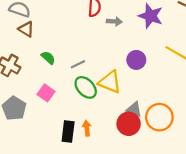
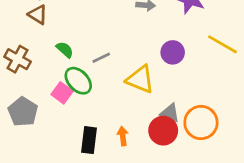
green ellipse: (86, 87) -> (78, 81), moved
orange arrow: (87, 128) -> (123, 136), moved

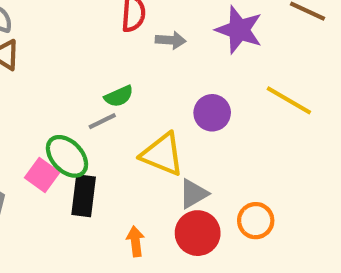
green semicircle: (65, 50) -> (119, 96), moved, turned 114
gray triangle: (170, 113) -> (193, 194), moved, turned -50
orange circle: (201, 123) -> (256, 221), size x0.7
black rectangle: (89, 140) -> (84, 196), moved

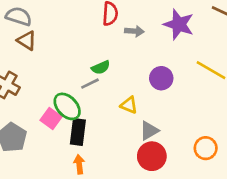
yellow triangle: (162, 154) -> (129, 105), size x0.6
orange circle: (256, 221) -> (206, 148), moved
orange arrow: (135, 241) -> (79, 164), moved

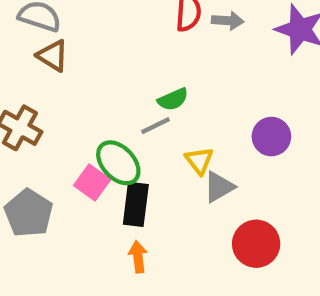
gray arrow: (134, 31) -> (228, 21), moved
purple circle: (161, 78) -> (271, 137), moved
yellow triangle: (129, 105) -> (199, 161), moved, turned 30
gray triangle: (149, 131) -> (219, 187), moved

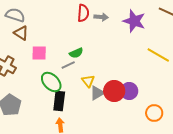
purple circle: (271, 137) -> (129, 91), moved
pink square: (92, 182) -> (39, 53), moved, turned -35
red circle: (256, 244) -> (114, 91), moved

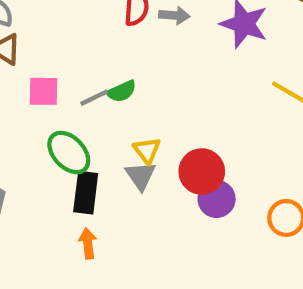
gray line: (68, 65) -> (94, 98), moved
purple circle: (129, 91) -> (217, 199), moved
gray triangle: (97, 93) -> (141, 176), moved, turned -35

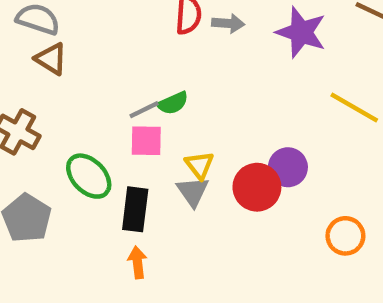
pink square: (43, 91) -> (146, 141), moved
green ellipse: (69, 153) -> (89, 176), moved
purple circle: (217, 199) -> (288, 167), moved

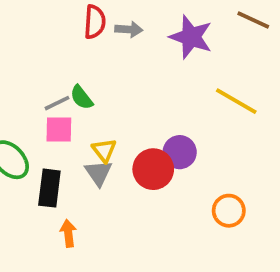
green semicircle: (173, 103) -> (82, 97), turned 76
orange arrow: (137, 262) -> (68, 233), moved

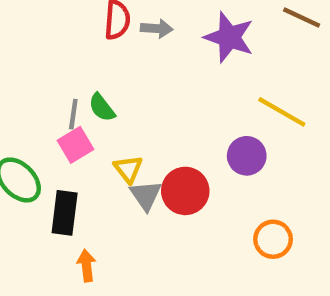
gray line: (57, 103) -> (73, 114), turned -56
pink square: (59, 129) -> (75, 145), turned -32
purple circle: (180, 152) -> (247, 156), moved
gray triangle: (98, 173) -> (146, 195), moved

